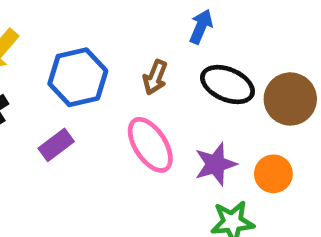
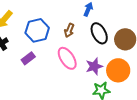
black ellipse: (228, 85) -> (99, 33), turned 40
orange circle: (273, 174) -> (118, 70), size x1.5

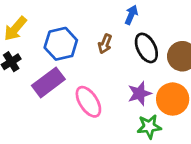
purple rectangle: (28, 58) -> (48, 82), size x1.6
pink ellipse: (67, 58) -> (88, 102), moved

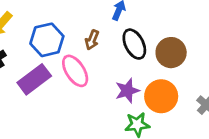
pink ellipse: (88, 102) -> (75, 71), moved

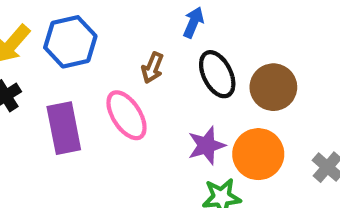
blue hexagon: (47, 40) -> (70, 42), moved
purple rectangle: (34, 79) -> (64, 128), turned -64

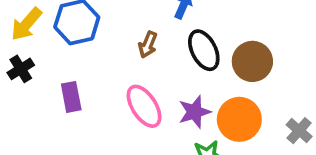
pink ellipse: (127, 115) -> (144, 106), moved
purple rectangle: (64, 128) -> (71, 97), size x0.7

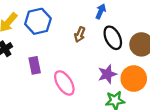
pink ellipse: (144, 106) -> (64, 83), moved

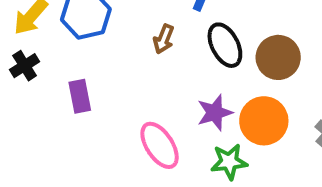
pink ellipse: (64, 83) -> (160, 145), moved

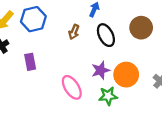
brown circle: (278, 57) -> (141, 28), moved

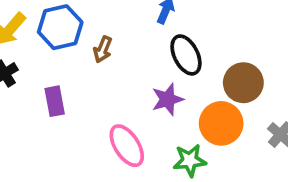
brown circle: (141, 28) -> (243, 83), moved
brown arrow: (74, 32) -> (103, 49), moved
purple star: (101, 70) -> (167, 99), moved

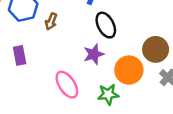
brown circle: (243, 83) -> (156, 49), moved

